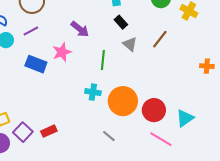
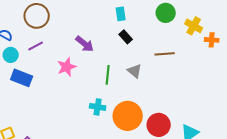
brown line: (160, 39) -> (165, 54), turned 48
gray triangle: (130, 44) -> (135, 71), moved
blue rectangle: (36, 64) -> (22, 78), moved
orange cross: (207, 66) -> (212, 40), moved

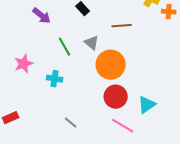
pink star: (67, 67) -> (24, 64), moved
green line: (108, 75) -> (65, 47), turned -36
orange circle: (128, 116) -> (111, 65), moved

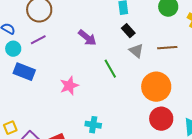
gray triangle: (92, 43) -> (136, 51), moved
cyan cross: (55, 79) -> (93, 125), moved

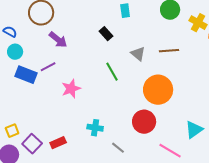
black rectangle: (128, 31) -> (106, 34), moved
purple arrow: (87, 38) -> (58, 40), moved
purple line: (38, 40) -> (48, 67), moved
red circle: (161, 119) -> (144, 122), moved

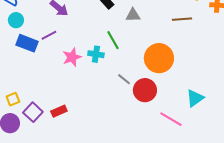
brown line: (169, 51) -> (182, 19), moved
gray triangle: (138, 54) -> (133, 15), moved, turned -42
cyan cross: (95, 128) -> (96, 54), moved
gray line: (118, 148) -> (124, 79), moved

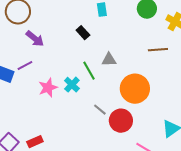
gray triangle: (133, 15) -> (109, 60), moved
cyan cross: (96, 54) -> (72, 85), turned 35

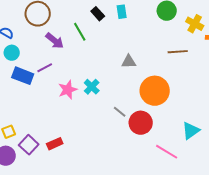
black rectangle: (83, 33) -> (98, 14), moved
green line: (89, 71) -> (80, 32), moved

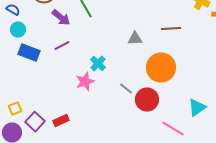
brown line: (178, 52) -> (171, 29), moved
purple line: (45, 68) -> (62, 46), moved
pink star: (68, 90) -> (85, 82), moved

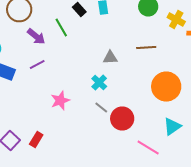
cyan cross: (98, 64) -> (99, 82), moved
orange circle: (161, 68) -> (166, 86), moved
red rectangle: (61, 121) -> (36, 140), turned -35

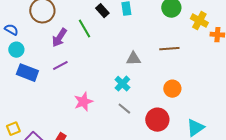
purple arrow: (36, 36) -> (59, 38), turned 84
orange circle: (166, 86) -> (172, 89), moved, size x0.6
red circle: (122, 118) -> (157, 120), moved

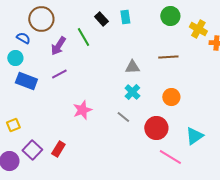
blue semicircle: (11, 30) -> (23, 38), moved
cyan cross: (122, 84) -> (132, 92), moved
yellow square: (13, 129) -> (13, 125), moved

